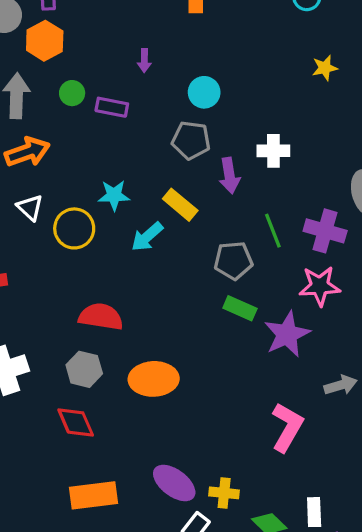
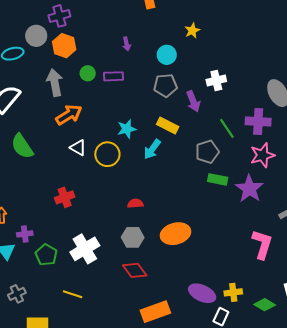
yellow star: (325, 68) -> (192, 31), moved
red semicircle: (101, 317) -> (135, 203), size x0.6

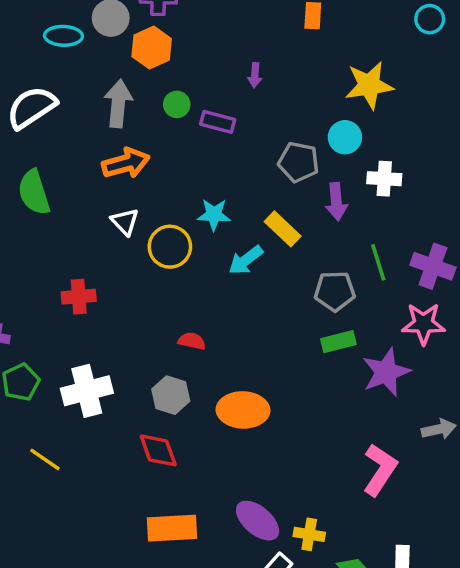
yellow star: (192, 31) -> (369, 85), size x1.8
cyan circle: (167, 55) -> (345, 137), moved
green rectangle: (218, 179) -> (338, 342), turned -42

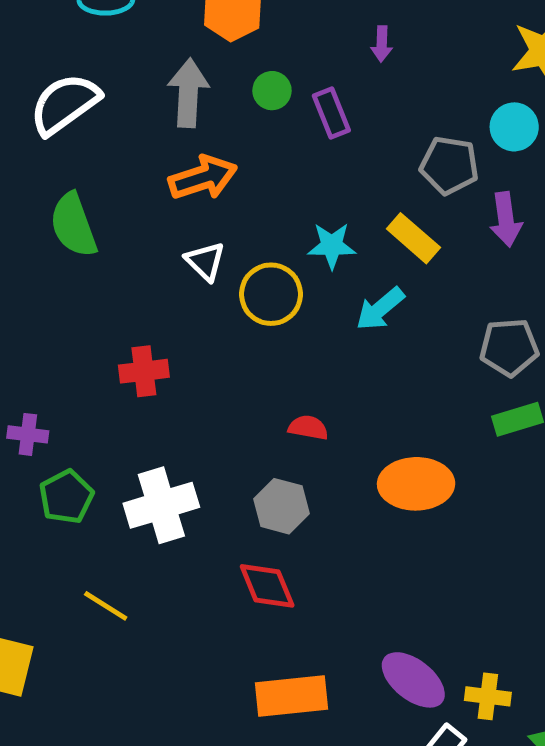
purple rectangle: (218, 122) -> (331, 113), turned 56
yellow rectangle: (283, 229) -> (413, 238), moved
orange ellipse: (243, 410) -> (416, 484), moved

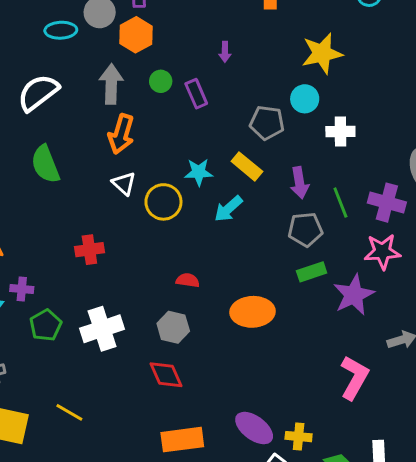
orange arrow: (203, 178) -> (121, 134), turned 126
purple arrow: (506, 219) -> (300, 183), moved
yellow line: (106, 606) -> (69, 412), moved

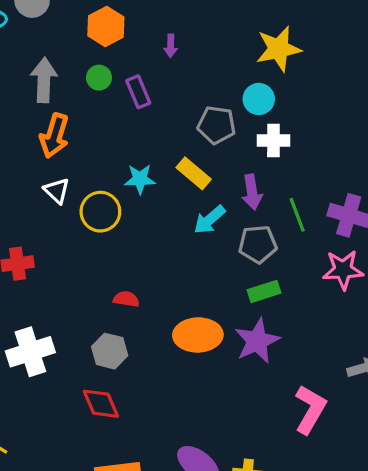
orange hexagon: (136, 35) -> (106, 26), moved
white cross: (340, 131) -> (273, 140), moved
cyan arrow: (228, 209) -> (210, 220), moved
purple star: (354, 295) -> (257, 341), moved

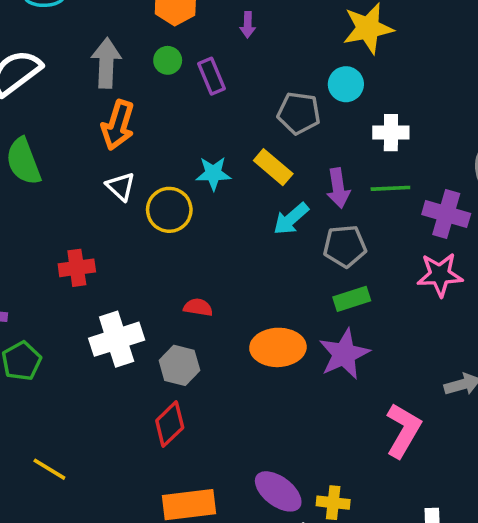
white cross: (273, 140) -> (391, 133), moved
green line: (297, 215) -> (390, 188), moved, turned -72
white cross: (30, 352) -> (117, 339), moved
red diamond: (101, 404) -> (170, 424), turned 69

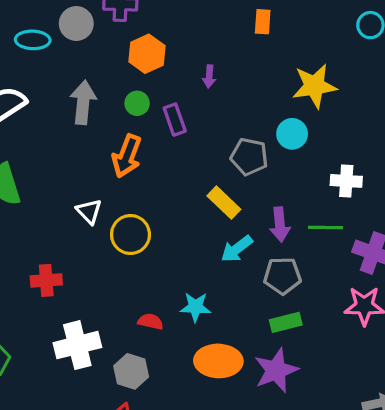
orange arrow: (118, 125) -> (127, 156), moved
white cross: (391, 133) -> (346, 181), moved
cyan star: (213, 173) -> (195, 307), moved

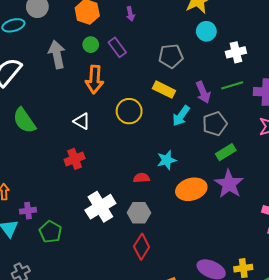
cyan circle: (292, 134) -> (206, 31), moved
yellow circle: (130, 235) -> (129, 111), moved
red cross: (46, 280) -> (75, 159), moved

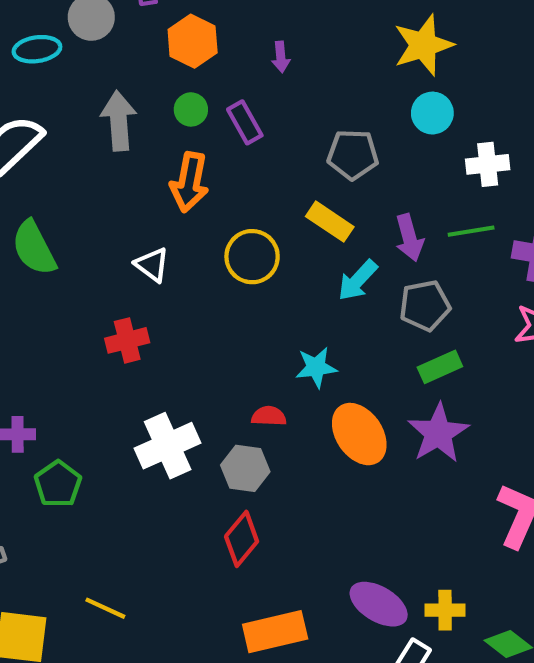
red semicircle: (141, 178) -> (269, 416), moved
orange ellipse: (191, 189) -> (359, 434), turned 64

